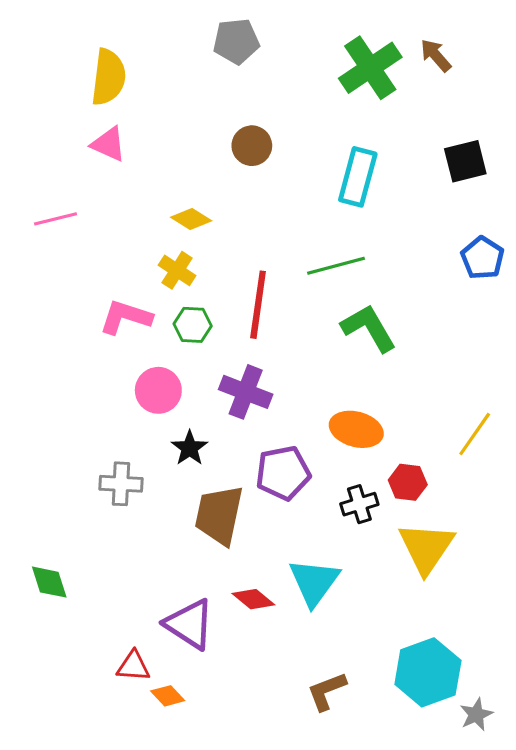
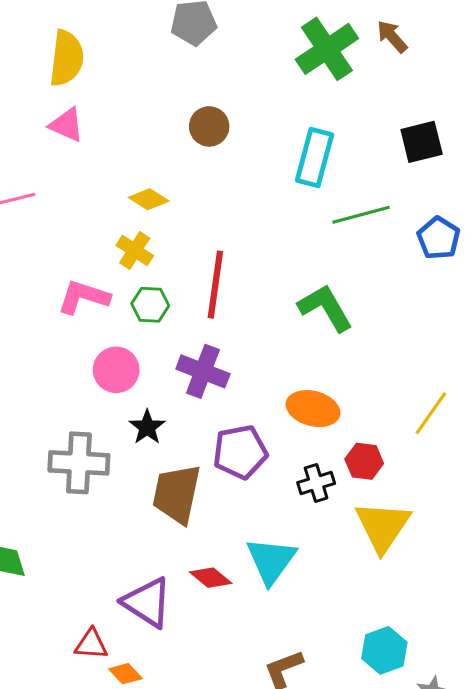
green line: (336, 266) -> (361, 215), moved
gray cross: (121, 484) -> (79, 463), size x1.4
cyan hexagon: (428, 672) -> (384, 650), size x0.7

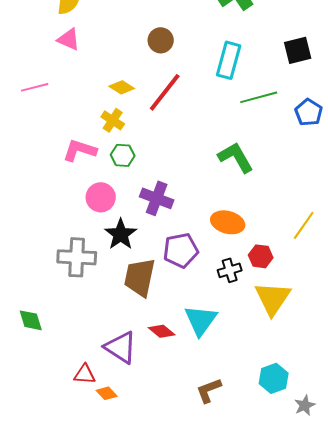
red line: (215, 285) -> (165, 92), moved, turned 30
black star: (147, 427) -> (121, 234), size x1.4

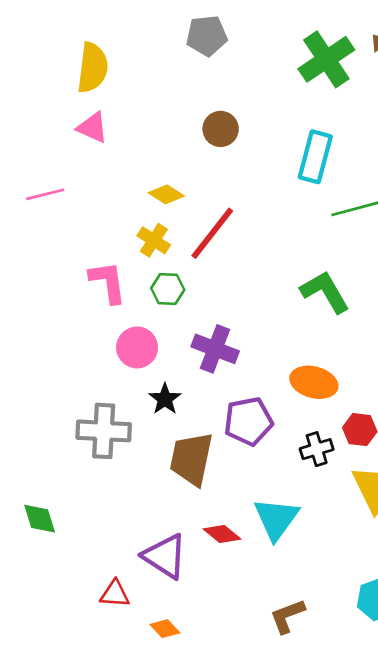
red line: (165, 92) -> (212, 233), moved
pink L-shape: (80, 150) -> (108, 282), turned 64
black star: (121, 234) -> (165, 399), size x0.7
orange diamond: (107, 393) -> (165, 629), moved

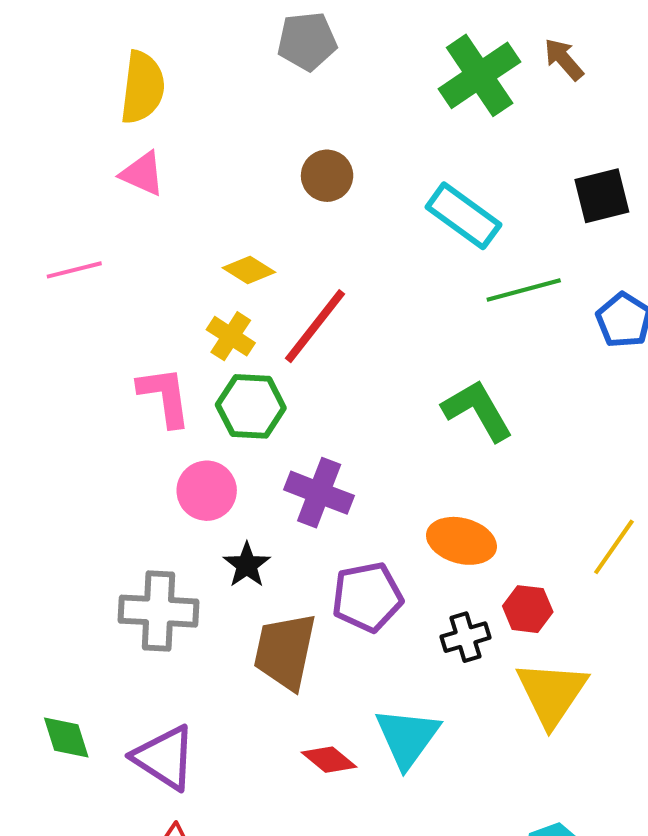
cyan rectangle: (315, 157) -> (463, 216), turned -69
green hexagon: (168, 289) -> (251, 406), size x1.4
purple triangle: (165, 556) -> (165, 758), moved

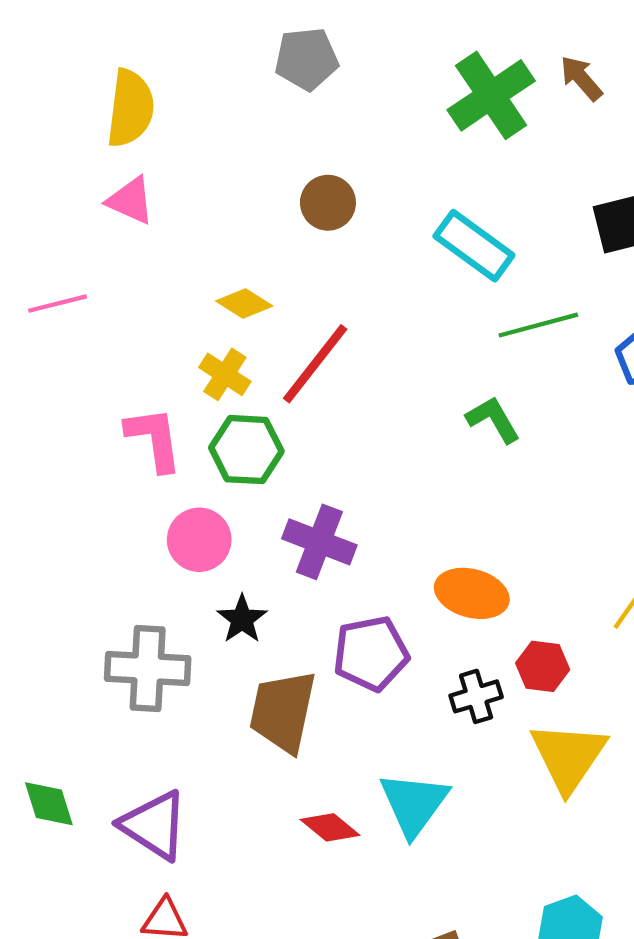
green L-shape: (478, 410) -> (493, 420), moved, size x0.7

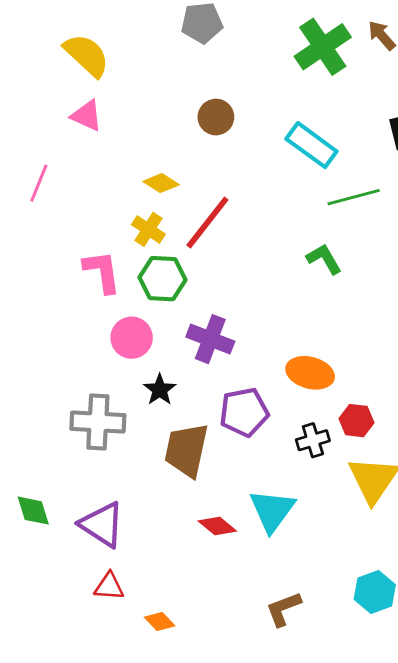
yellow semicircle: (130, 108) -> (87, 55), turned -54
pink line: (57, 304) -> (39, 183), turned -54

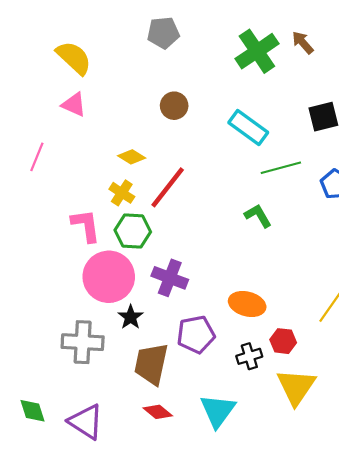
pink circle: (132, 338) -> (109, 277), size x1.6
red diamond: (217, 526) -> (158, 412), moved

